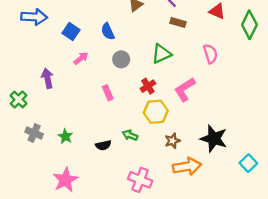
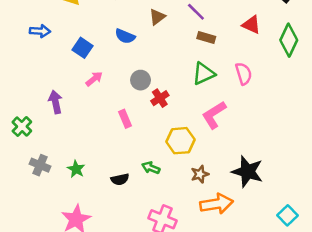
blue arrow: (34, 17) -> (40, 31), size x0.7
blue semicircle: (108, 31) -> (125, 36), moved, turned -42
green triangle: (161, 54) -> (204, 74), moved
red cross: (148, 86) -> (160, 98), moved
cyan square: (248, 163) -> (287, 215), moved

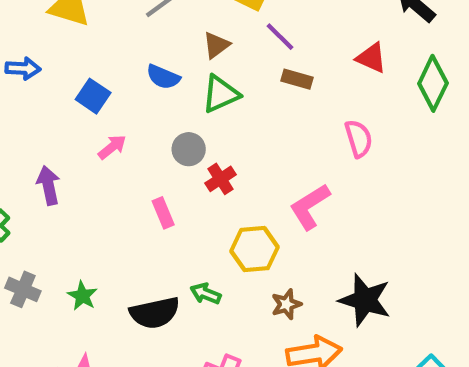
green triangle: (204, 74) -> (220, 94), moved
black semicircle: (120, 179) -> (155, 313), size x1.6

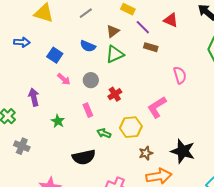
red triangle: (371, 58) -> (171, 20), moved
pink arrow: (112, 147) -> (64, 79), turned 80
gray circle: (189, 149) -> (91, 80), moved
green arrow: (206, 294) -> (104, 133), moved
green star: (82, 296) -> (58, 121), moved

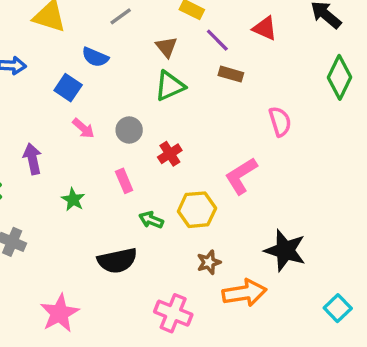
brown triangle: (113, 31) -> (166, 47), turned -32
blue semicircle: (88, 46) -> (95, 57), moved
brown star: (146, 153) -> (209, 262), moved

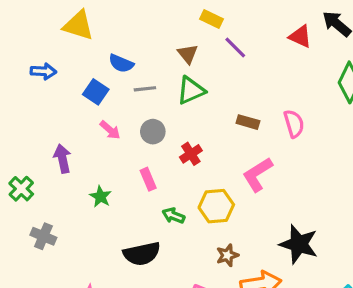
gray line: (121, 16) -> (145, 89), moved, turned 30
red triangle: (265, 28) -> (300, 36), moved
brown rectangle: (231, 74) -> (248, 122), moved

